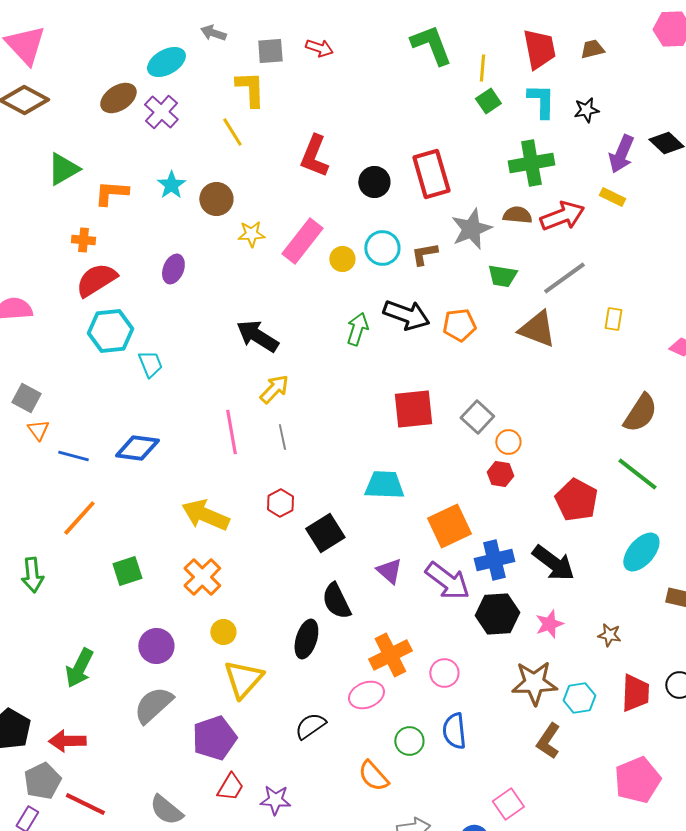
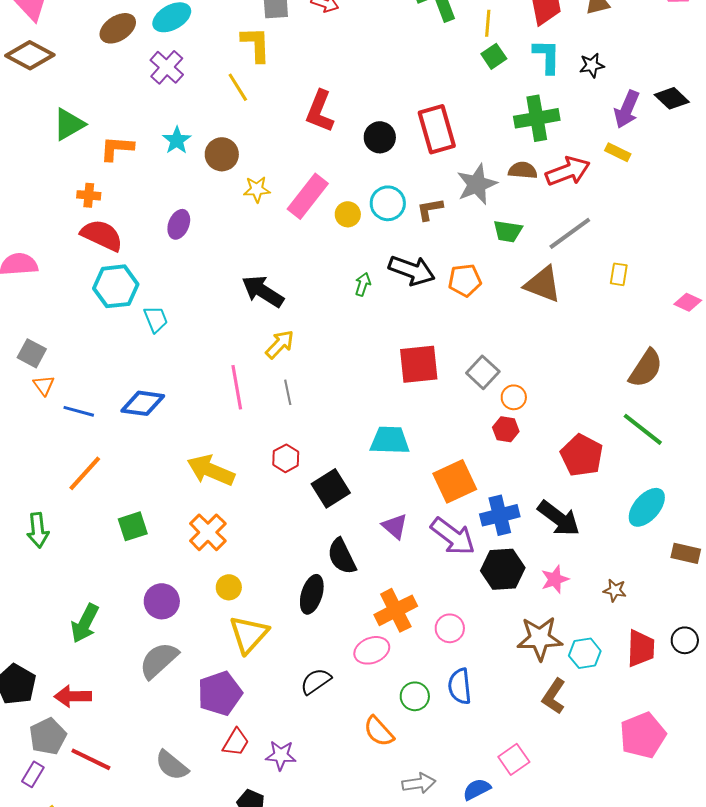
brown ellipse: (118, 98) -> (118, 28), moved
red semicircle: (96, 280) -> (102, 235), turned 57
green arrow: (357, 329) -> (363, 284), size x0.7

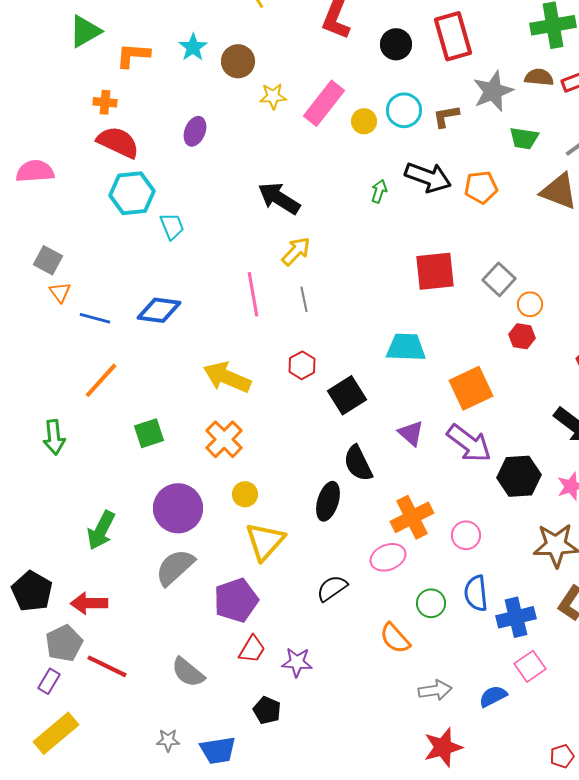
blue cross: (500, 515) -> (516, 617), moved
purple circle: (162, 601) -> (178, 508), size x1.4

